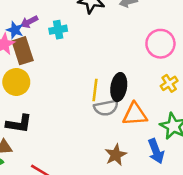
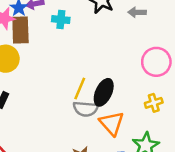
orange triangle: (135, 114) -> (112, 123), turned 36

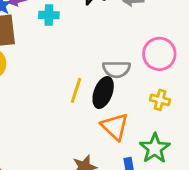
yellow cross: (154, 103) -> (160, 100), turned 36
gray semicircle: (86, 109) -> (116, 69), moved

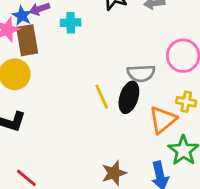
yellow line: (76, 90) -> (102, 97), turned -40
orange triangle: (115, 126) -> (163, 120), moved, turned 40

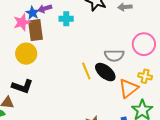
black ellipse: (129, 97) -> (105, 72), turned -70

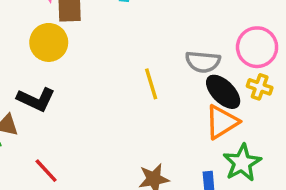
black ellipse: (105, 72) -> (223, 92), moved
yellow cross: (145, 76) -> (260, 87), moved

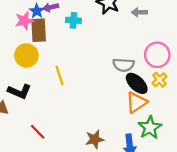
yellow line: (151, 84) -> (60, 75), moved
yellow cross: (260, 87) -> (160, 80), turned 32
red line: (46, 171) -> (38, 132), moved

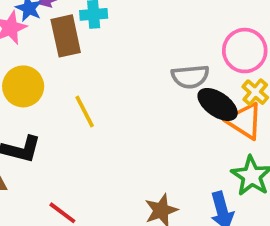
brown rectangle: (39, 30) -> (66, 36), moved
orange triangle: (136, 102) -> (245, 121), moved, turned -45

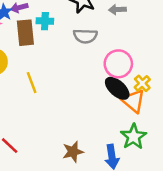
pink circle: (245, 51) -> (118, 64), moved
gray semicircle: (190, 77) -> (85, 36), moved

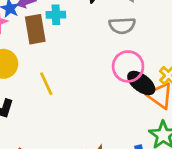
gray semicircle: (85, 36) -> (122, 26), moved
pink circle: (118, 64) -> (128, 66), moved

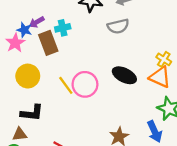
pink circle: (128, 66) -> (85, 84), moved
black ellipse: (141, 83) -> (124, 75), moved

